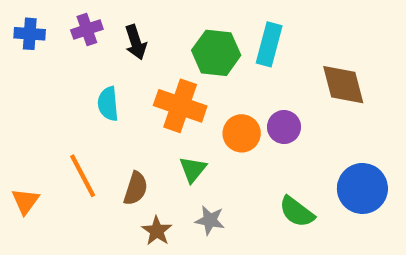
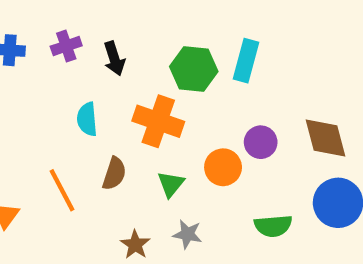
brown diamond: (343, 85) -> (325, 138), moved
orange circle: (242, 133) -> (223, 167), moved
brown semicircle: (136, 188) -> (114, 174), moved
green semicircle: (297, 212) -> (273, 226), turned -42

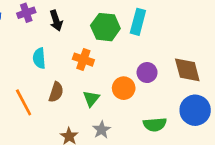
orange cross: (158, 121) -> (83, 60), size x0.7
gray star: (187, 234) -> (102, 130), turned 30

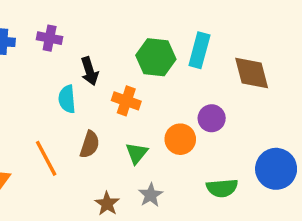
purple cross: (26, 13) -> (50, 38), turned 30
black arrow: (56, 21) -> (90, 71), moved
brown diamond: (187, 70) -> (252, 73), moved

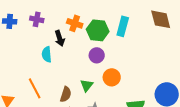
brown diamond: (252, 73) -> (161, 19), moved
orange cross: (126, 101) -> (75, 23), moved
purple circle: (212, 118) -> (97, 55), moved
brown semicircle: (90, 144) -> (66, 94), moved

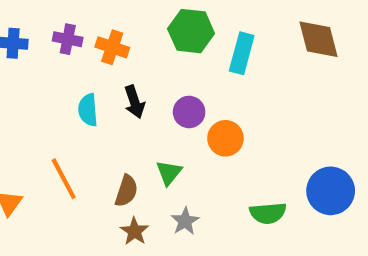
orange cross: (75, 23) -> (112, 47), moved
green hexagon: (98, 30) -> (191, 31), moved
black arrow: (60, 38) -> (134, 102), moved
orange circle: (112, 77) -> (225, 138), moved

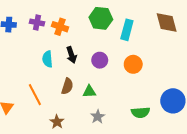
orange circle: (225, 138) -> (133, 64), moved
green triangle: (169, 173) -> (89, 92), turned 48
brown semicircle: (126, 191) -> (67, 86), moved
brown star: (134, 231) -> (57, 122), moved

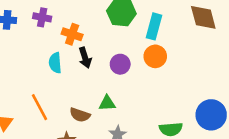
orange cross: (60, 27) -> (72, 34), moved
orange circle: (133, 64) -> (155, 56), moved
brown semicircle: (67, 86) -> (80, 115), moved, turned 91

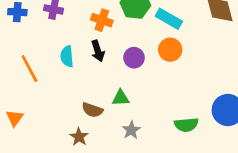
cyan rectangle: (154, 26) -> (169, 19), turned -75
orange cross: (72, 34) -> (102, 20), moved
orange line: (40, 107) -> (29, 68), moved

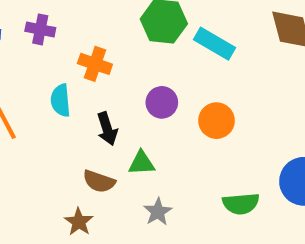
orange cross: (102, 20) -> (95, 64), moved
orange circle: (170, 50) -> (217, 121), moved
black arrow: (98, 51) -> (107, 129), moved

